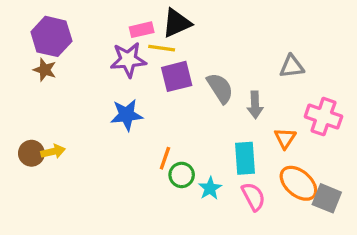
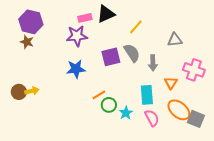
yellow line: (162, 48) -> (136, 27), moved, turned -56
purple square: (177, 76) -> (111, 57), moved
orange line: (165, 158) -> (99, 95), turned 40

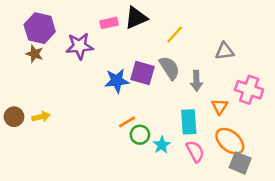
purple star: (77, 36) -> (80, 46), moved
purple square: (111, 57) -> (142, 73), turned 30
blue star: (76, 69) -> (117, 81), moved
brown circle: (19, 92) -> (14, 117), moved
gray square: (196, 119) -> (240, 163), moved

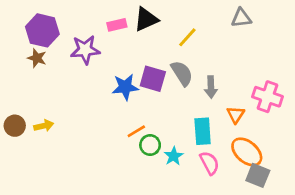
gray triangle: (225, 51) -> (241, 18), moved

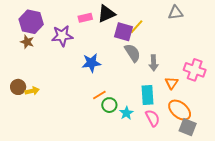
purple square: (153, 79) -> (123, 32), moved
brown circle: (15, 126) -> (18, 87), moved

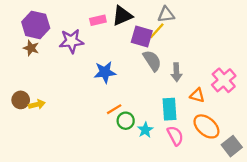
gray triangle: (176, 13) -> (166, 15), moved
pink cross: (195, 70) -> (224, 80), turned 30
orange triangle: (172, 83) -> (197, 95), turned -48
gray square: (188, 127) -> (232, 146), moved, turned 30

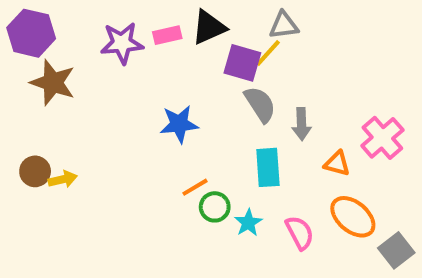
purple hexagon: (36, 25) -> (31, 33), moved
purple star: (71, 41) -> (122, 43), moved
brown star: (31, 48) -> (53, 83), size x1.6
cyan rectangle: (169, 109) -> (268, 167), moved

